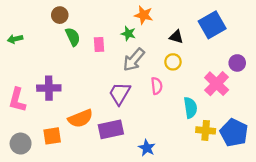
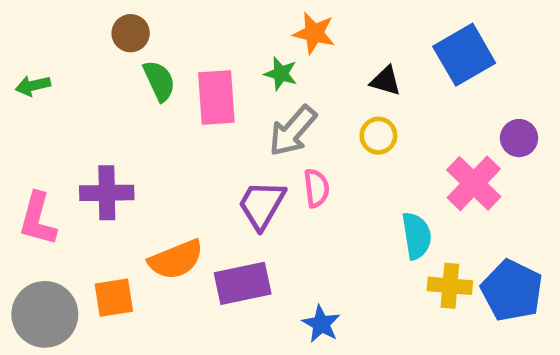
pink rectangle: (99, 44) -> (216, 98), size x1.6
pink semicircle: (157, 86) -> (316, 188), moved
gray circle: (21, 144) -> (45, 314), size x1.4

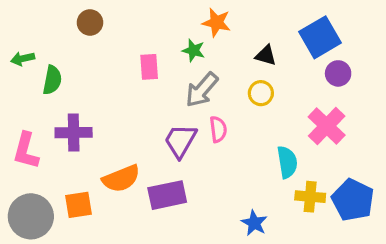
green semicircle: (159, 81) -> (52, 80), moved, turned 36
pink rectangle: (216, 98) -> (149, 67), size x0.7
purple circle: (519, 138) -> (338, 73), moved
blue star: (321, 324) -> (254, 223), moved

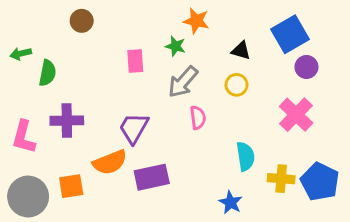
purple trapezoid: (180, 141) -> (134, 128), moved
cyan semicircle: (287, 162) -> (245, 156), moved

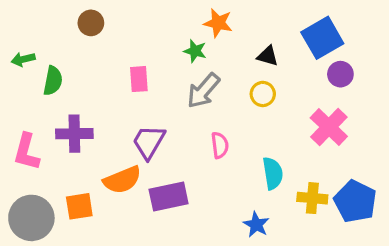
pink rectangle: (135, 61) -> (139, 79), moved
pink semicircle: (198, 118) -> (220, 145), moved

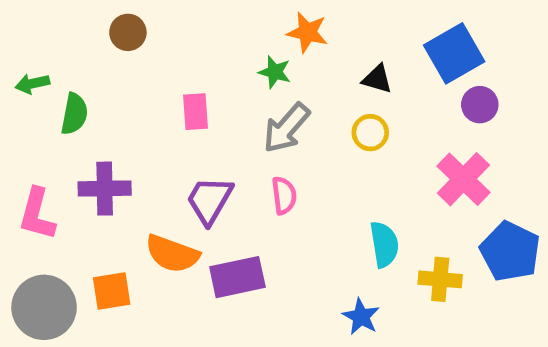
pink semicircle: (220, 145) -> (284, 195), moved
orange semicircle: (122, 180) -> (172, 254), turned 42
blue pentagon: (355, 201) -> (510, 251), moved

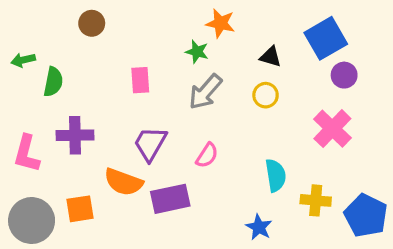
pink semicircle: (284, 195) -> (207, 155), moved, turned 40
blue pentagon: (510, 251) -> (366, 215), moved

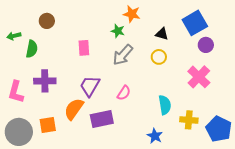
brown circle: (92, 23) -> (47, 21), moved
orange semicircle: (123, 182) -> (74, 109), turned 105

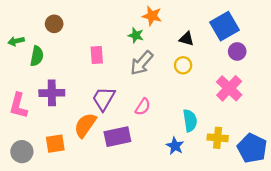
gray circle: (19, 132) -> (22, 152), size x0.7
blue star: (155, 136) -> (175, 146), moved

